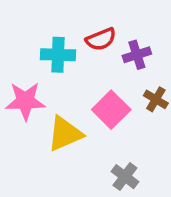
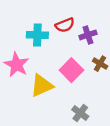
pink star: (25, 101) -> (16, 65), turned 30

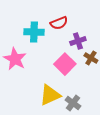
purple cross: (88, 35) -> (78, 41), moved
yellow triangle: (42, 86) -> (50, 95), moved

